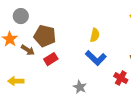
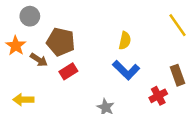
red cross: (121, 78) -> (158, 96), turned 32

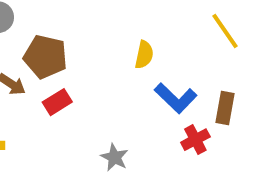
blue L-shape: (126, 70) -> (176, 98), moved
brown rectangle: (177, 75) -> (225, 108), turned 30

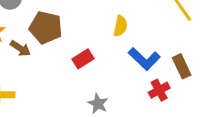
red rectangle: (57, 102) -> (83, 59), moved
brown rectangle: (225, 108) -> (182, 66), turned -35

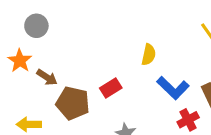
brown pentagon: (46, 28) -> (73, 103), moved

